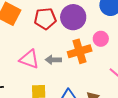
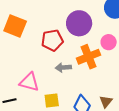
red pentagon: (45, 19) -> (52, 40), moved
pink triangle: (29, 59) -> (29, 82), moved

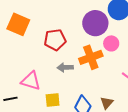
purple circle: (79, 23) -> (95, 23), moved

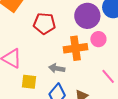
gray arrow: (65, 67) -> (57, 68), moved

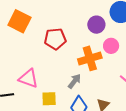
purple circle: (87, 16) -> (96, 25), size x0.7
gray arrow: (57, 68) -> (74, 81), turned 126

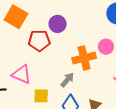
purple circle: (96, 25) -> (58, 24), moved
red pentagon: (55, 39) -> (39, 41), moved

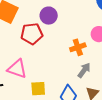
orange cross: (84, 58) -> (78, 47), size x0.7
gray arrow: (67, 80) -> (84, 70), moved

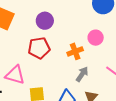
red pentagon: (32, 34) -> (39, 48), moved

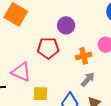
purple circle: (45, 21) -> (66, 25), moved

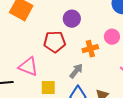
gray arrow: (88, 79) -> (76, 71), moved

